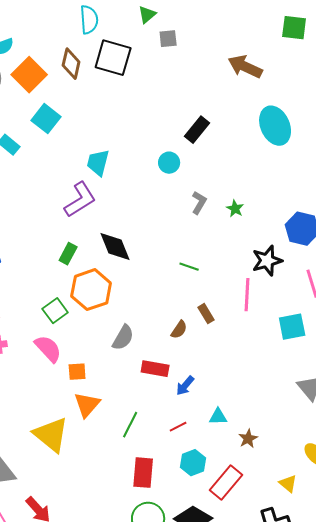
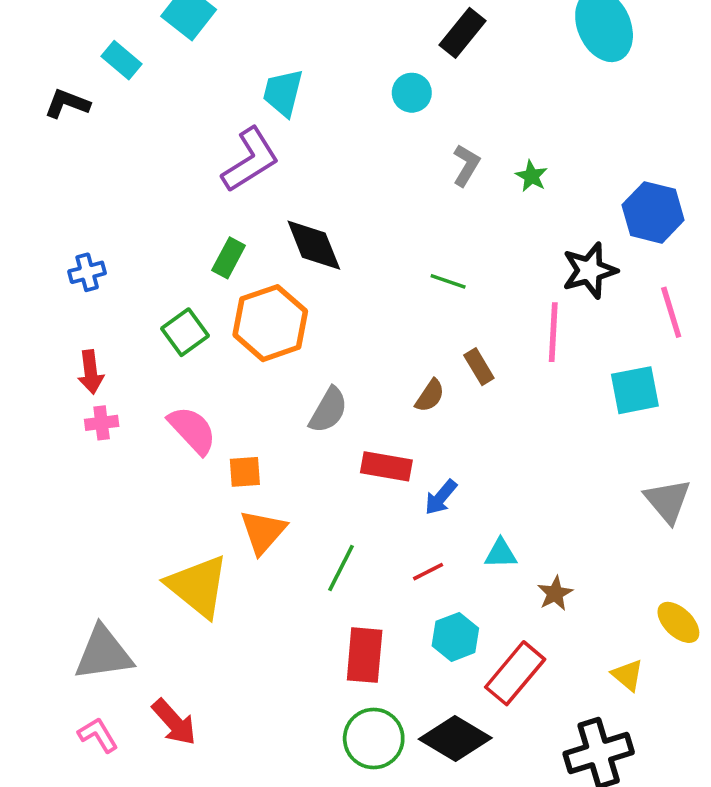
green square: (55, 311) -> (185, 332), moved

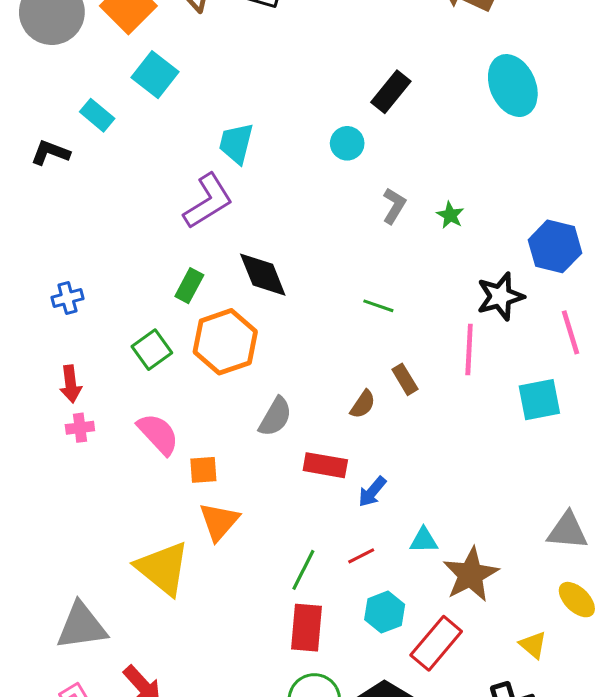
gray triangle: (668, 501) -> (567, 531), moved, turned -45
green line: (341, 568) -> (303, 570), moved
brown star: (555, 593) -> (471, 575), size x1.8

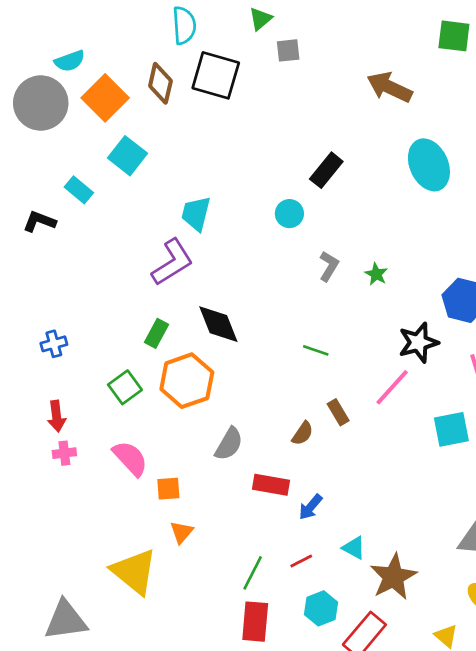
pink line: (469, 350) -> (392, 387), turned 39
orange triangle: (219, 521) -> (182, 532), size x0.7
cyan triangle: (424, 540) -> (354, 548), turned 30

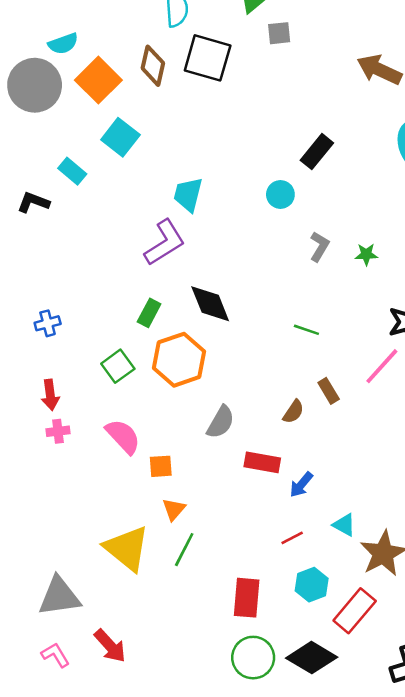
green star: (376, 274) -> (366, 254), turned -30
green line: (253, 573) -> (184, 550), moved

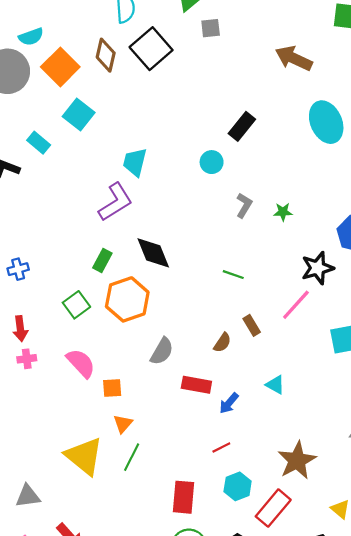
black square: (208, 58) -> (151, 49), turned 33
cyan triangle: (344, 525) -> (275, 385), moved
gray triangle: (59, 596) -> (28, 496), size x0.7

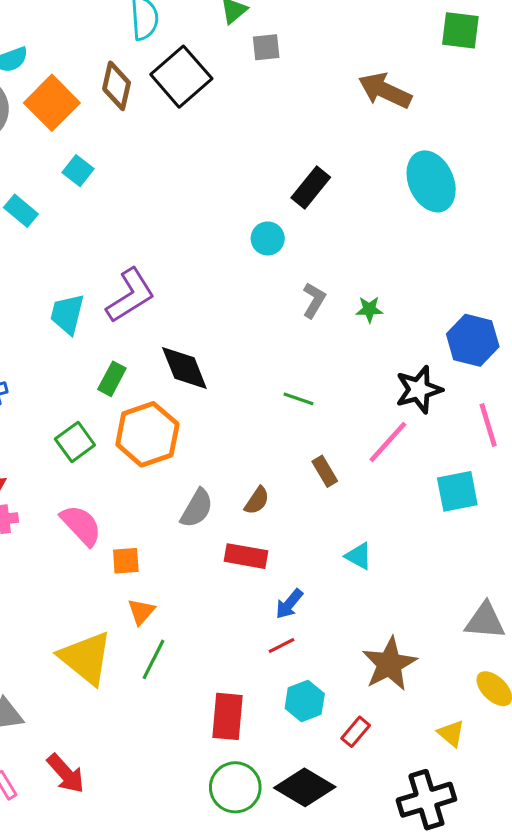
cyan square: (79, 115) -> (78, 171), size x0.7
cyan trapezoid: (135, 162) -> (67, 314), moved
brown semicircle: (222, 343) -> (257, 501), moved
blue arrow: (229, 403) -> (289, 604), moved
red rectangle: (273, 508) -> (356, 732), size x0.6

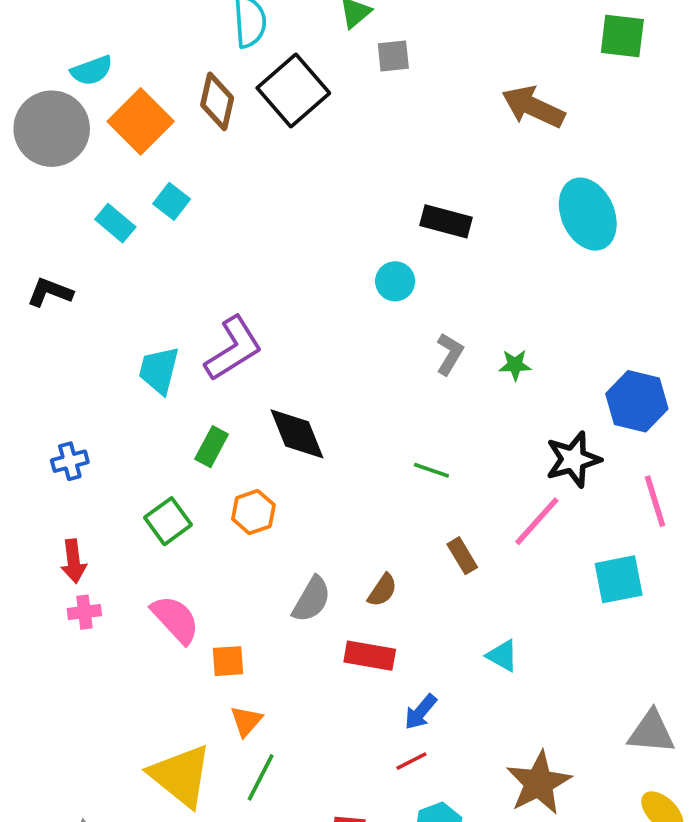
black rectangle: (311, 188) -> (446, 221), turned 66
cyan rectangle: (21, 211) -> (115, 223), moved
orange hexagon: (147, 434) -> (253, 512), size x0.6

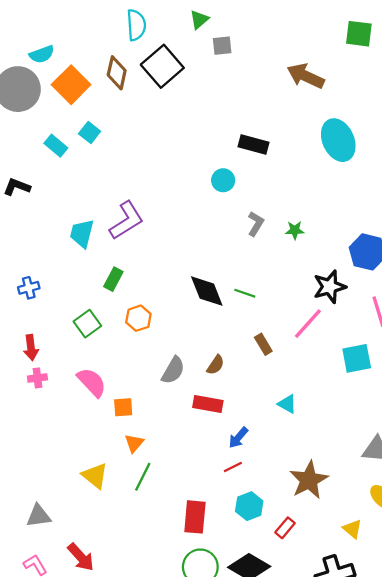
black diamond: (297, 434) -> (207, 291), moved
yellow triangle: (181, 776) -> (95, 476), size x0.7

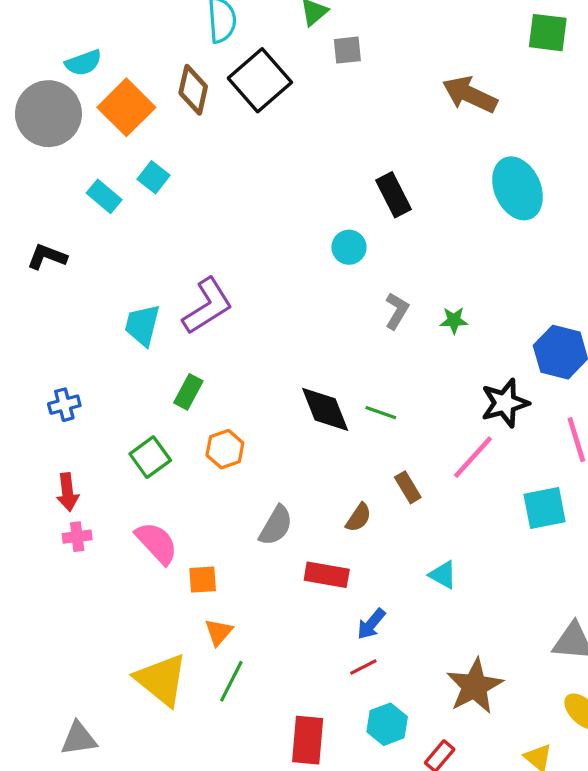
black rectangle: (254, 144) -> (394, 195), turned 48
brown semicircle: (216, 365) -> (359, 518), moved
yellow triangle: (95, 476) -> (161, 680), size x1.4

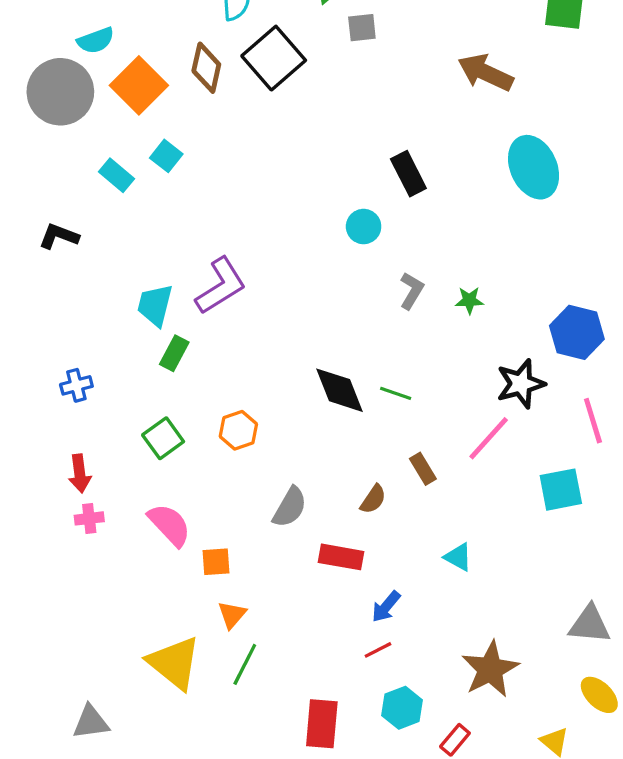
green rectangle: (188, 392) -> (174, 353), moved

